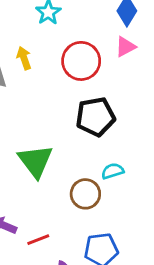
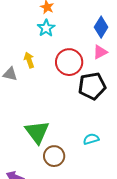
black pentagon: (95, 117) -> (92, 86), moved
brown circle: (85, 194) -> (54, 156), moved

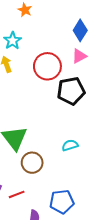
cyan star: (46, 28) -> (13, 41), moved

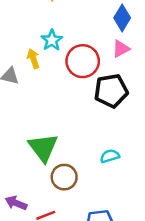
cyan star: (13, 41) -> (52, 40), moved

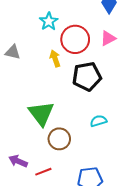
pink triangle: (121, 49) -> (108, 38), moved
yellow arrow: (33, 59) -> (55, 58), moved
black pentagon: (111, 91) -> (87, 76), moved

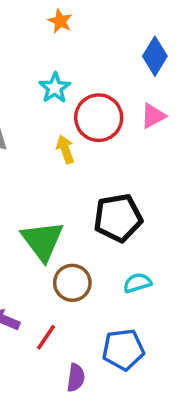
black pentagon: (87, 76) -> (118, 218), moved
cyan semicircle: (98, 121) -> (137, 283), moved
red line: (43, 172) -> (46, 337), turned -35

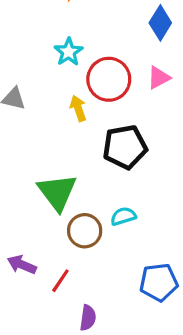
black pentagon: (118, 218) -> (125, 147), moved
cyan semicircle: (137, 283) -> (123, 216), moved
blue pentagon: (123, 350) -> (159, 282), moved

